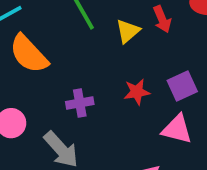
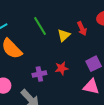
red star: (137, 92) -> (61, 68), moved

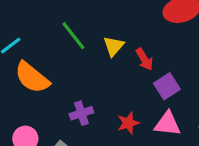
red arrow: (82, 29) -> (144, 59), moved
red star: (61, 68) -> (128, 123), moved

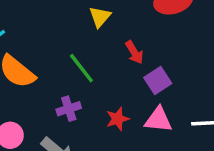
green line: (73, 36) -> (81, 68), moved
yellow triangle: (114, 46) -> (100, 17), moved

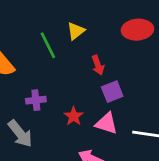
green line: (81, 68) -> (48, 45), moved
red star: (117, 119) -> (74, 116), turned -30

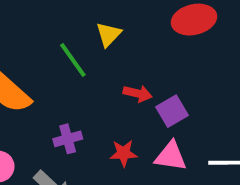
red arrow: (98, 65) -> (138, 93), moved, turned -48
red star: (74, 116) -> (123, 153), turned -30

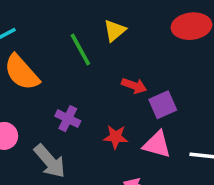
purple cross: (68, 139) -> (68, 119), turned 35

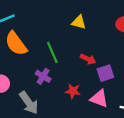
yellow triangle: (115, 31) -> (79, 22), turned 49
green line: (80, 50) -> (52, 53), moved

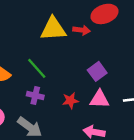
yellow triangle: (79, 22) -> (53, 29), size x1.6
red arrow: (88, 59) -> (82, 30), moved

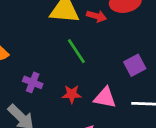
green line: (37, 68) -> (76, 51), moved
purple square: (97, 71) -> (135, 65), moved

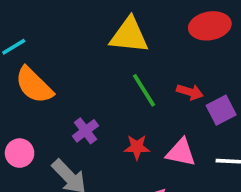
red arrow: (96, 16) -> (190, 92), moved
purple cross: (33, 82) -> (85, 131), turned 30

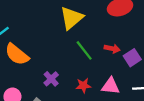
yellow triangle: (129, 35) -> (72, 18), turned -40

